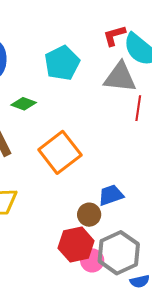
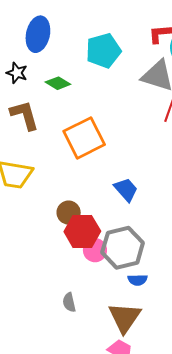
blue trapezoid: (111, 195) -> (126, 190), turned 56
brown circle: (89, 215) -> (69, 213), moved

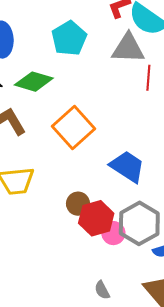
green diamond: (58, 83) -> (34, 82), size x1.5
blue trapezoid: (126, 190) -> (127, 166), size x1.4

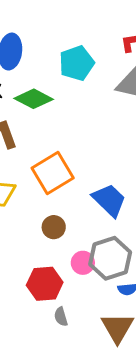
orange square: (73, 128) -> (53, 173), moved
red hexagon: (96, 218) -> (45, 284), moved

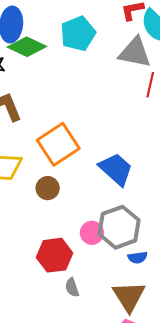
green diamond: (34, 99) -> (27, 47), moved
brown circle: (54, 227) -> (48, 188), moved

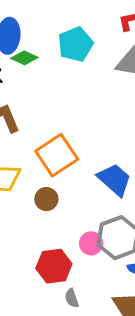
green diamond: (27, 47) -> (24, 58), size x0.7

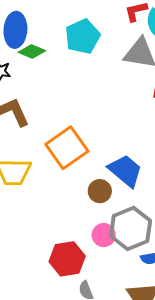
brown circle: (46, 199) -> (100, 191), moved

